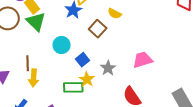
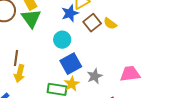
brown square: (98, 29) -> (92, 23), moved
cyan circle: (61, 45) -> (62, 40), moved
blue square: (82, 60) -> (71, 64), size x1.5

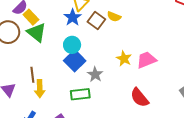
blue square: (71, 64) -> (75, 61), moved
gray star: (95, 76) -> (95, 74), moved
yellow star: (72, 84) -> (124, 59), moved

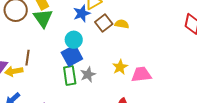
yellow semicircle: (114, 17) -> (122, 24), turned 152
yellow arrow: (40, 89) -> (14, 71), moved, turned 66
green rectangle: (80, 94) -> (70, 75), moved, turned 72

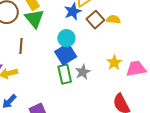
brown line: (27, 58) -> (21, 46), moved

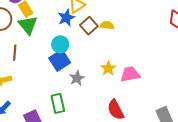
green rectangle: (65, 74) -> (58, 103), moved

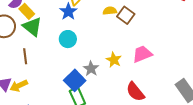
brown square: (89, 26) -> (126, 15), moved
blue square: (60, 60) -> (75, 80), moved
yellow star: (108, 68) -> (114, 60), moved

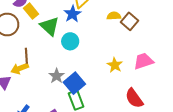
green triangle: (32, 27) -> (50, 26), moved
gray star: (91, 69) -> (57, 76), moved
yellow arrow: (19, 86) -> (20, 68), moved

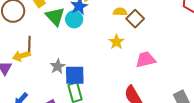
cyan circle: (70, 41) -> (74, 19), moved
yellow star: (115, 65) -> (116, 42), moved
blue square: (74, 83) -> (75, 75), turned 35

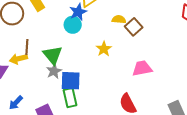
green triangle: (55, 16) -> (53, 55), moved
yellow star: (116, 42) -> (104, 49), moved

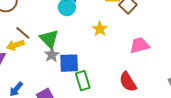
brown line: (27, 47) -> (23, 33), turned -49
green rectangle: (70, 98) -> (83, 81), moved

